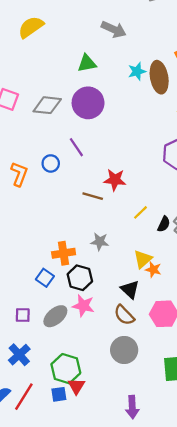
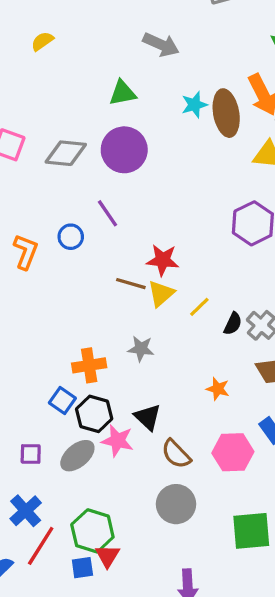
yellow semicircle: (31, 27) -> (42, 41), size x0.6
yellow triangle: (143, 259) -> (161, 294), moved
black hexagon: (80, 278) -> (94, 414), moved
black triangle: (130, 289) -> (148, 417), moved
red line: (24, 397) -> (41, 546), moved

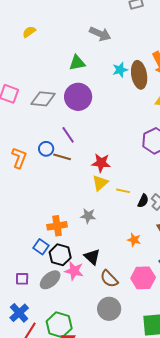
brown line: (131, 284) -> (62, 157), moved
yellow line: (199, 307) -> (123, 191), turned 56

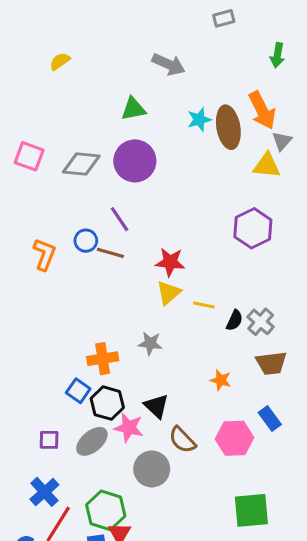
gray circle: (109, 309) -> (152, 469), moved

